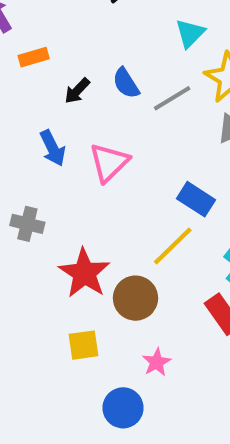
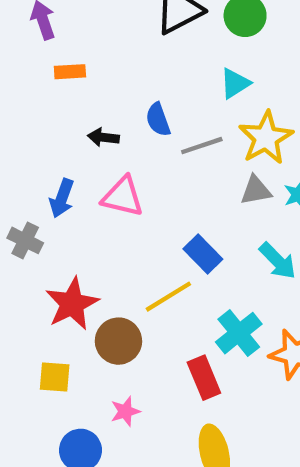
black arrow: (77, 91) -> (103, 137), moved, turned 40
blue arrow: (53, 148) -> (62, 198), moved, turned 33
pink triangle: (109, 162) -> (123, 197), turned 45

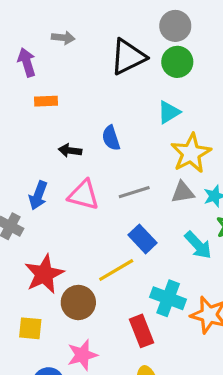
gray line: (202, 146) -> (134, 192), moved
cyan cross: (239, 333) -> (168, 298), turned -32
pink star: (125, 411) -> (82, 355), size x1.4

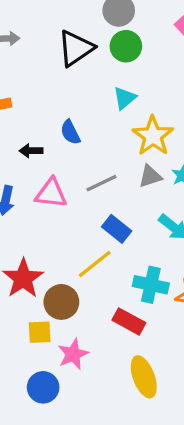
yellow square: (30, 328) -> (40, 332), moved
red rectangle: (141, 331) -> (129, 321), turned -32

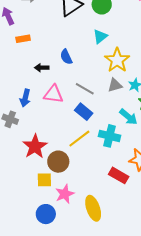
gray line: (102, 183) -> (85, 89), turned 54
blue rectangle: (117, 229) -> (84, 112), moved
cyan cross: (151, 285) -> (110, 136), moved
red rectangle: (129, 321) -> (119, 175), moved
yellow ellipse: (144, 377) -> (93, 208), moved

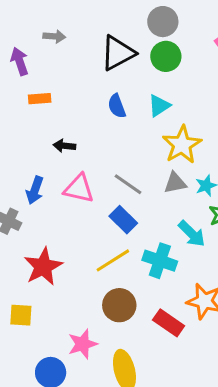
blue semicircle: (66, 57) -> (117, 106), moved
brown circle: (58, 162) -> (119, 305), moved
yellow square: (44, 180) -> (21, 315), moved

